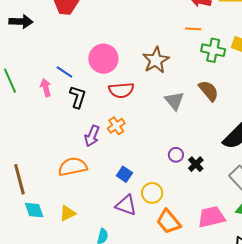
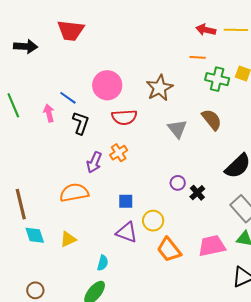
blue square: (124, 174) -> (126, 201), turned -35

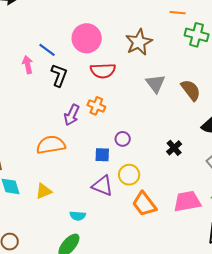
brown semicircle: (212, 120) -> (191, 90), moved
orange cross: (119, 153) -> (96, 106), turned -36
purple circle: (178, 183) -> (123, 139), moved
cyan semicircle: (103, 263) -> (78, 216), turned 77

